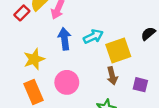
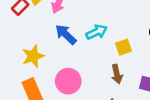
blue arrow: (64, 39) -> (66, 34), turned -40
yellow square: (118, 51) -> (123, 47), size x0.6

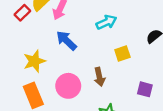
cyan arrow: (97, 32) -> (106, 22), moved
brown arrow: (117, 74) -> (99, 77), moved

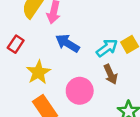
red rectangle: (22, 13) -> (16, 44), moved
cyan arrow: (106, 22) -> (107, 48), moved

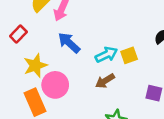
brown arrow: (111, 74) -> (105, 81), turned 72
pink circle: (80, 91) -> (55, 85), moved

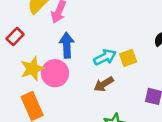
blue arrow: (69, 43) -> (67, 45), turned 45
pink circle: (55, 85) -> (55, 73), moved

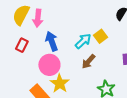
red rectangle: (15, 37) -> (22, 45), moved
yellow star: (32, 69) -> (60, 83), moved

